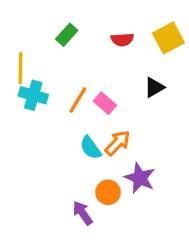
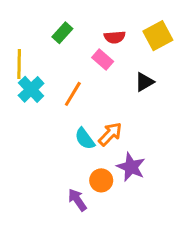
cyan cross: (33, 95) -> (31, 89), turned 30
pink rectangle: (105, 103) -> (103, 60), moved

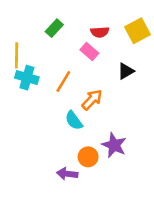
cyan cross: (31, 89) -> (27, 78), turned -30
orange arrow: (110, 134) -> (92, 100), moved
purple arrow: (77, 200) -> (67, 174), turned -48

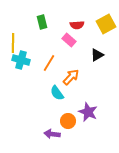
green rectangle: (54, 28) -> (42, 22), turned -56

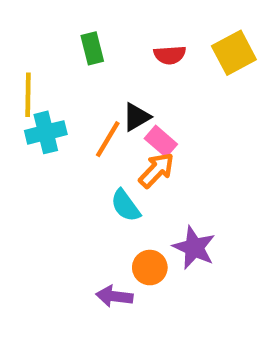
pink rectangle: (69, 40) -> (161, 141), moved
black triangle: (97, 55) -> (137, 117), moved
cyan cross: (21, 60) -> (46, 132), turned -30

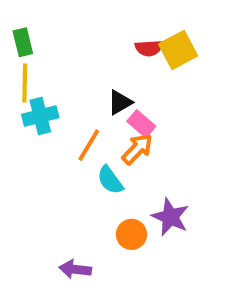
green rectangle: (92, 48) -> (23, 42), moved
yellow square: (234, 53) -> (178, 50), moved
orange line: (108, 139) -> (89, 145), moved
purple arrow: (114, 296) -> (75, 269), moved

